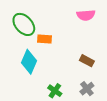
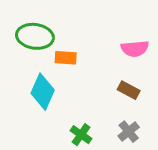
pink semicircle: (86, 15) -> (135, 49), moved
green ellipse: (24, 24) -> (35, 36), turned -40

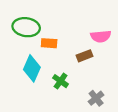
brown rectangle: (129, 90) -> (85, 56), moved, turned -49
green cross: (81, 135) -> (61, 81), moved

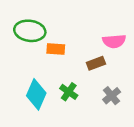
cyan diamond: (32, 68) -> (36, 94), moved
gray cross: (96, 98) -> (112, 96), moved

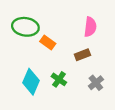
pink semicircle: (114, 41) -> (90, 27), moved, turned -78
orange rectangle: (56, 49) -> (48, 43), turned 32

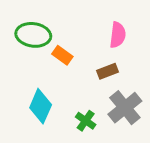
green cross: (59, 79) -> (86, 121), moved
gray cross: (96, 83) -> (125, 108), size x1.6

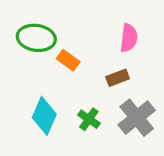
green cross: (86, 121) -> (89, 119), moved

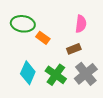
green cross: (89, 119) -> (56, 75), size x1.5

